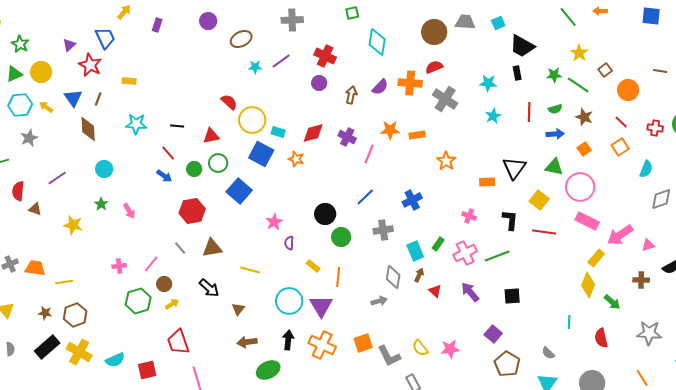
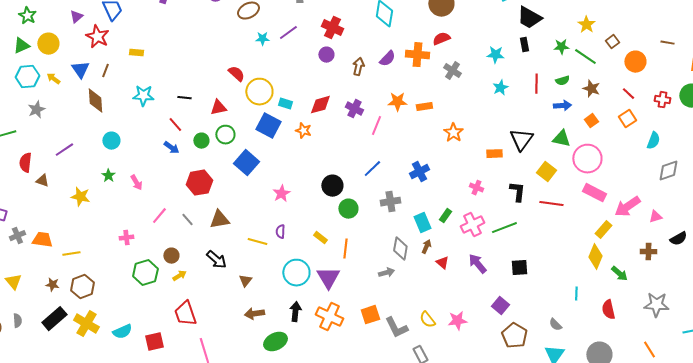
gray cross: (445, 99) -> (452, 71), size x0.7
purple semicircle: (289, 243) -> (280, 232), moved
pink line: (151, 264) -> (159, 216), moved

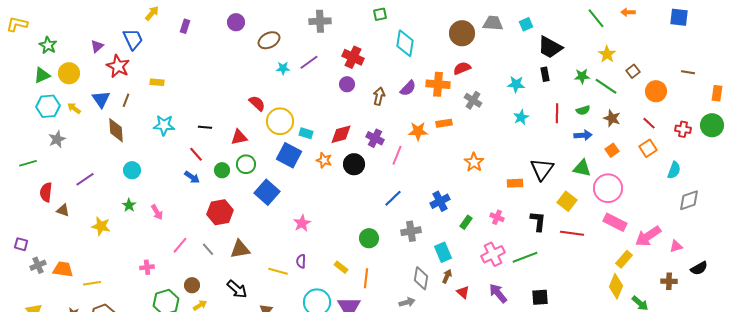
orange rectangle: (424, 107) -> (444, 123), moved
black circle: (332, 186) -> (354, 164), moved
green rectangle: (445, 216) -> (466, 222), moved

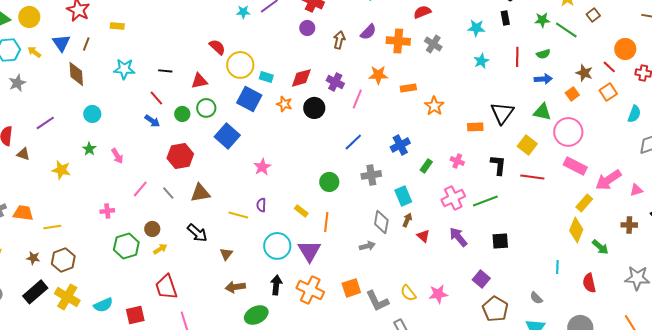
orange cross: (438, 84) -> (398, 41), moved
orange circle: (656, 91) -> (625, 49), moved
brown star: (612, 118) -> (584, 73), moved
orange rectangle: (444, 123) -> (408, 88), moved

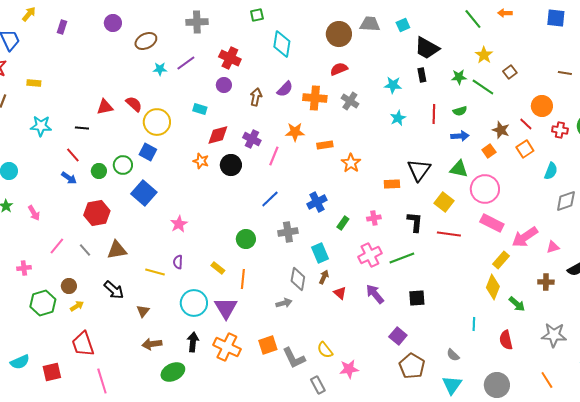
cyan rectangle: (266, 77) -> (200, 109), moved
red triangle: (199, 81) -> (105, 107), moved
blue square: (249, 99) -> (148, 152), moved, size x0.7
pink cross: (457, 161) -> (374, 218), turned -32
pink star: (438, 294) -> (349, 369), moved

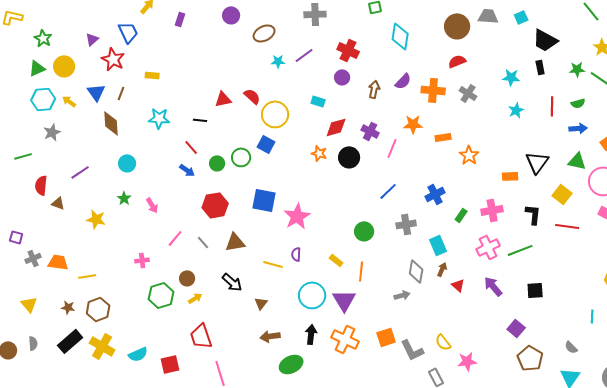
blue square: (144, 193) -> (264, 200), moved, turned -30
pink cross: (374, 218) -> (492, 210), size x1.5
pink star: (179, 224) -> (297, 216), size x1.5

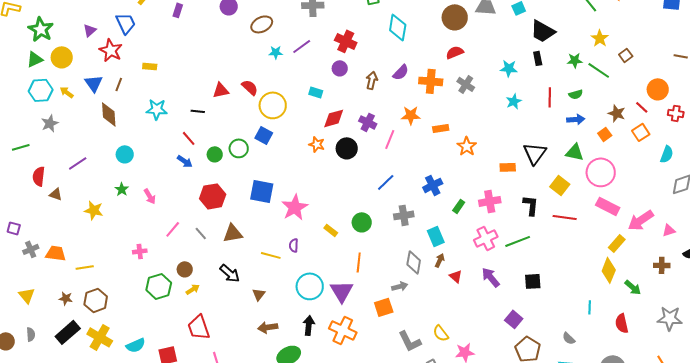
green star: (43, 38) -> (41, 29), size x1.4
yellow rectangle: (336, 260) -> (331, 230), moved
orange square: (386, 337) -> (384, 307), moved

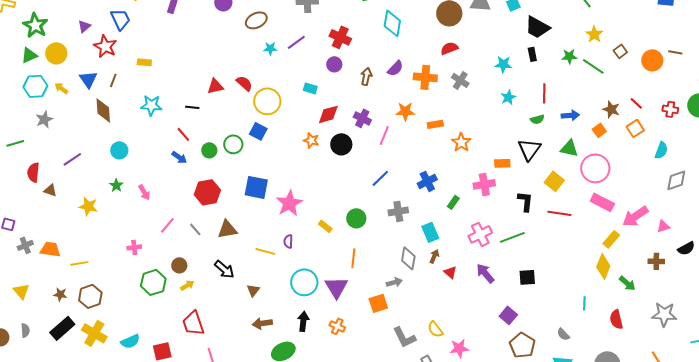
orange circle: (658, 89) -> (652, 60), moved
green semicircle: (576, 94) -> (537, 119), moved
pink cross: (490, 201) -> (484, 184), moved
orange cross: (343, 330) -> (337, 326), size x0.6

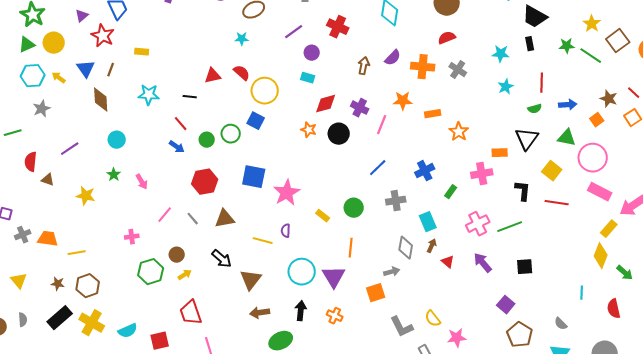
cyan star: (270, 48) -> (242, 39), moved
brown square: (620, 51) -> (618, 41), size x1.6
purple circle: (334, 64) -> (312, 53), moved
brown triangle: (253, 290) -> (251, 280), size x1.6

